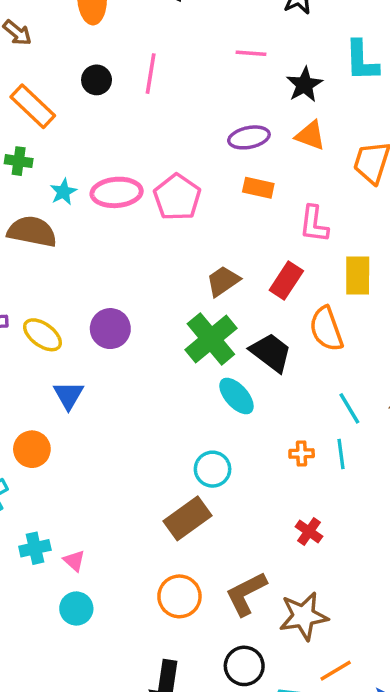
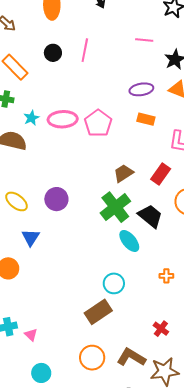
red cross: (309, 531) -> (161, 329), moved
brown L-shape: (246, 594) -> (131, 357), turned 56
cyan circle: (76, 609) -> (41, 373), moved

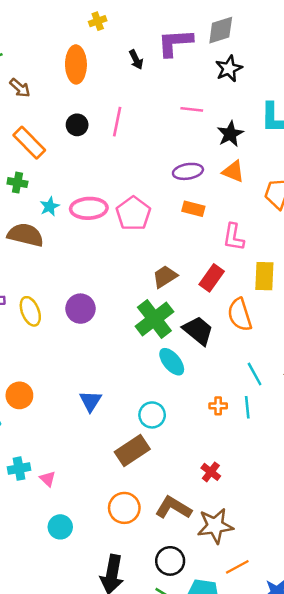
yellow ellipse: (17, 201) -> (30, 311), turned 30
blue triangle: (31, 237) -> (90, 401), moved

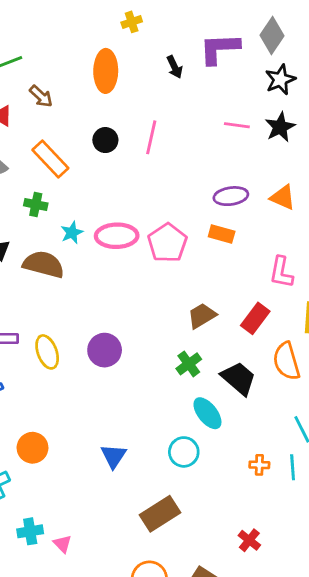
gray diamond: (221, 30) -> (272, 35), turned -40
black star: (230, 134) -> (280, 127), moved
orange rectangle: (193, 209) -> (222, 234), moved
green cross: (154, 319) -> (189, 364), size x0.6
cyan circle: (152, 415) -> (184, 452), moved

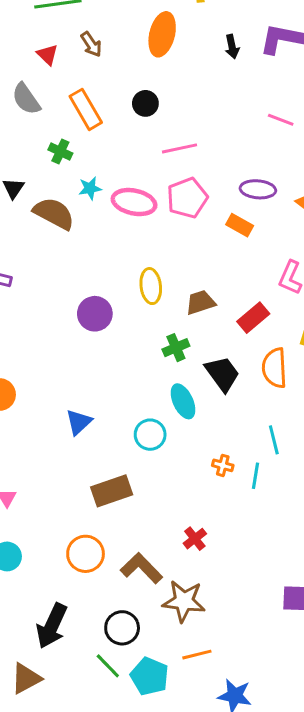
pink line: (151, 137) -> (180, 148), moved, turned 52
pink pentagon: (167, 243) -> (187, 198), moved
yellow ellipse: (47, 352) -> (151, 286), moved

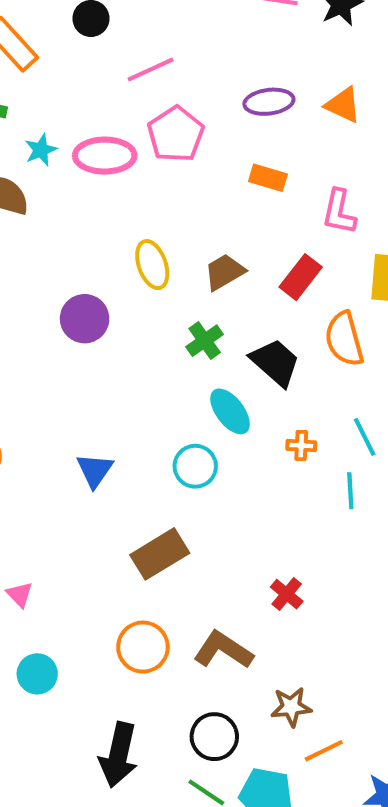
orange rectangle: (240, 225) -> (268, 178), moved
orange cross: (223, 465) -> (301, 446), moved
brown star: (184, 601) -> (291, 707), moved, size x0.7

